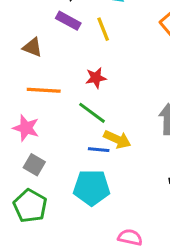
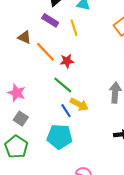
orange line: (44, 90) -> (45, 52), moved, turned 40
blue line: (99, 150) -> (66, 111), turned 48

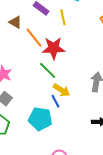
red star: (67, 61) -> (54, 48), size x1.6
blue line: (66, 111) -> (55, 101), moved

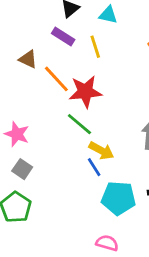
cyan pentagon: (40, 119) -> (119, 198), moved

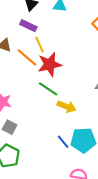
yellow line: (95, 47) -> (39, 44), moved
blue line: (94, 167) -> (63, 142), moved

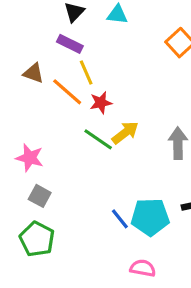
red star: (50, 64) -> (101, 103), size x0.6
yellow arrow: (67, 107) -> (125, 133), moved, turned -60

